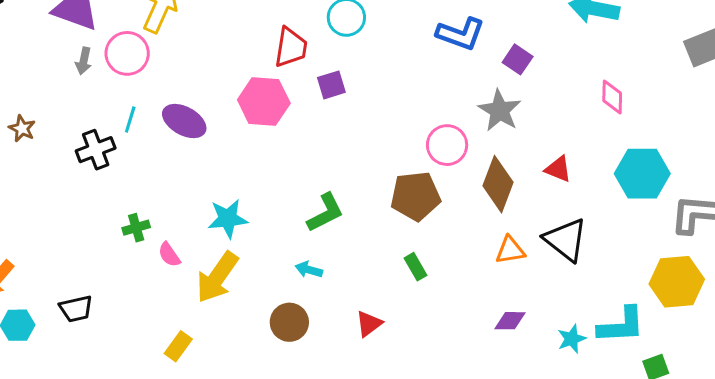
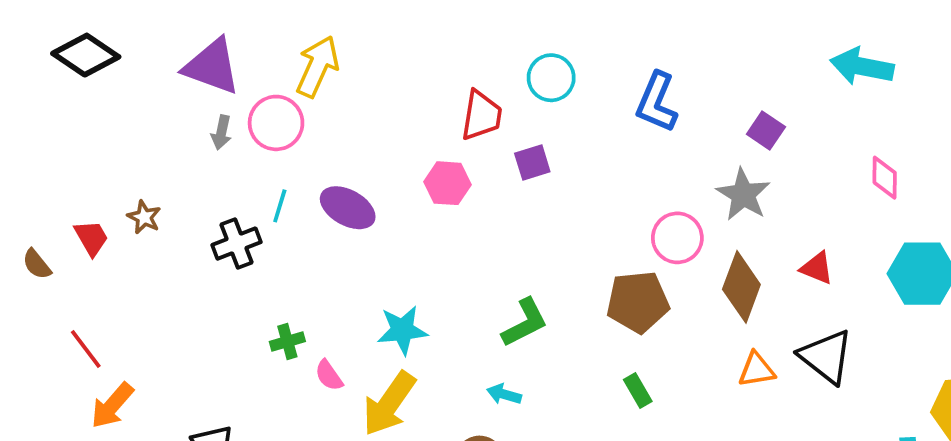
blue L-shape: (461, 34) -> (657, 102), moved, turned 93
pink hexagon: (264, 101) -> (448, 183), size x0.7

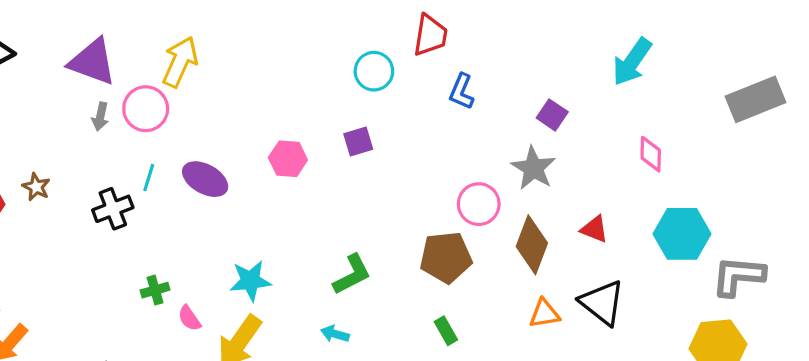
cyan arrow: (862, 66) -> (632, 62), turned -66
blue L-shape: (657, 102) -> (462, 92), size x0.7
red trapezoid: (481, 115) -> (430, 35), moved

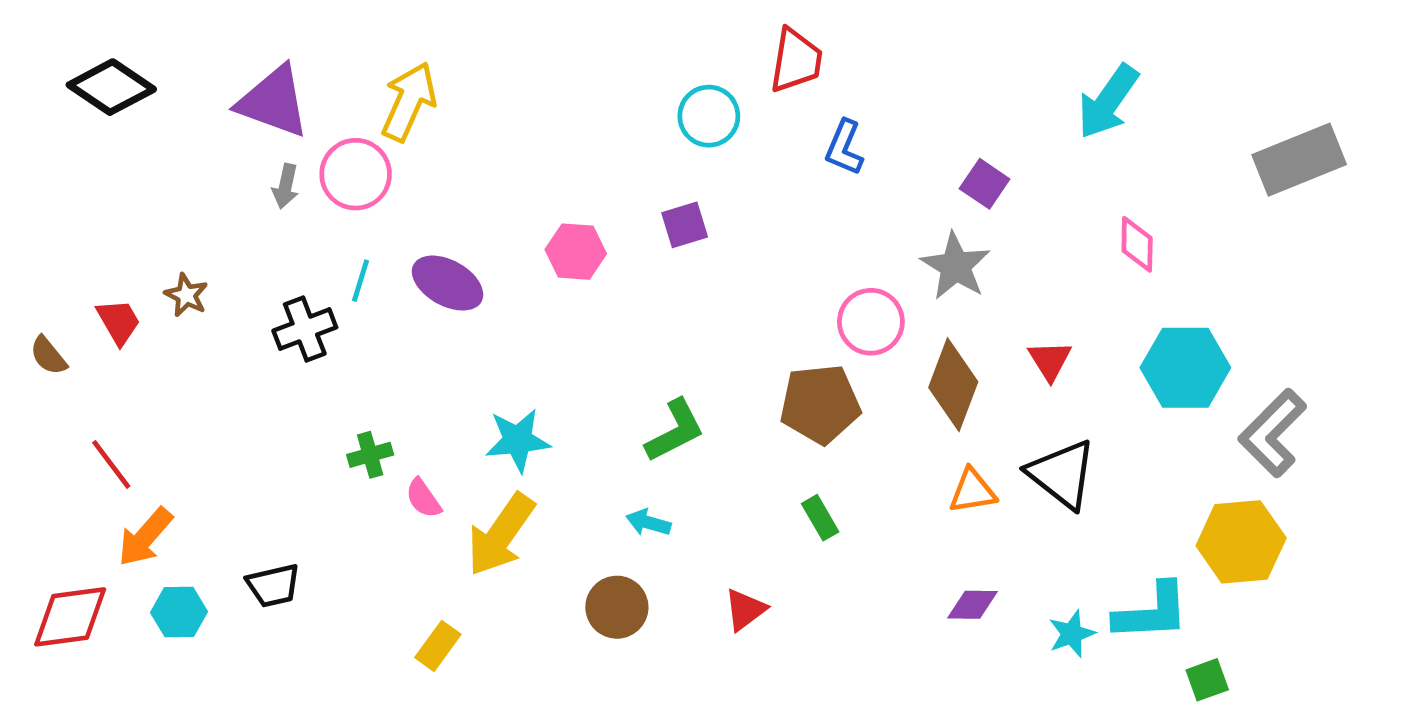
red triangle: (594, 229) -> (1050, 360), turned 36
gray L-shape: (738, 276) -> (1272, 433), turned -50

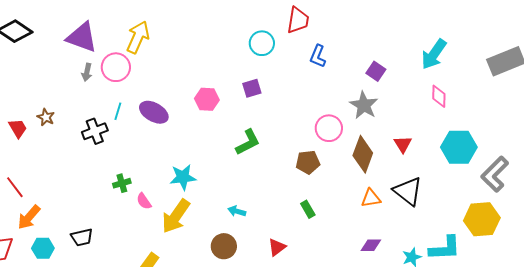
cyan arrow: (1108, 102) -> (434, 54), moved
brown pentagon: (820, 404) -> (308, 162), size x0.7
green L-shape: (675, 431) -> (248, 142), moved

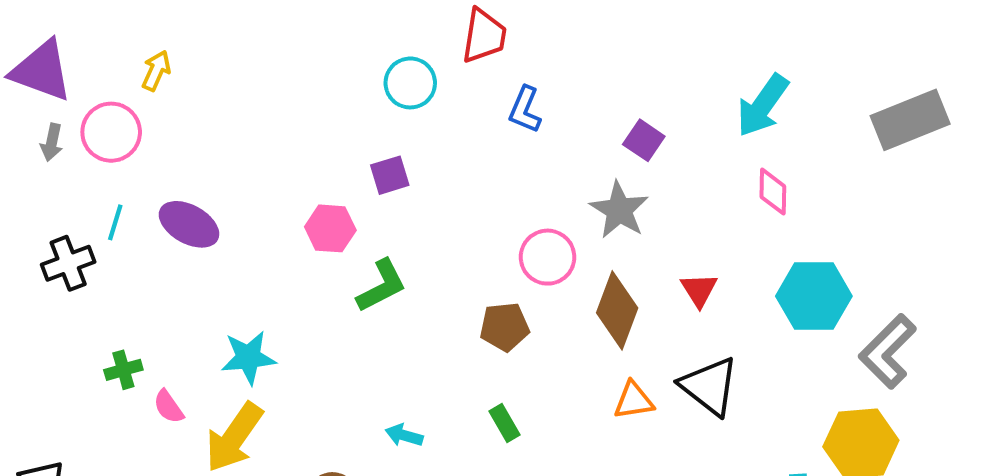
yellow arrow: (138, 37) -> (156, 71), size x0.6
pink hexagon: (207, 99) -> (330, 228), moved
cyan arrow: (237, 211) -> (404, 435), moved

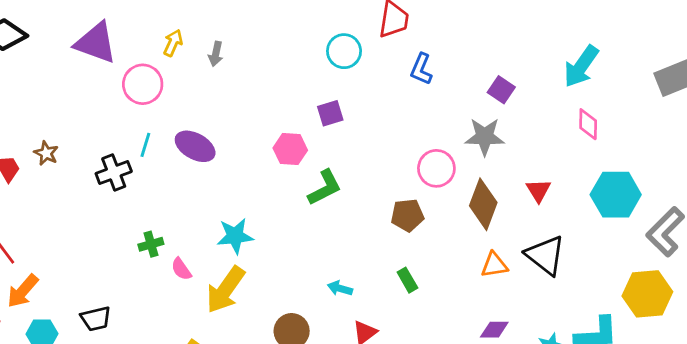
gray arrow: (52, 142) -> (216, 54), moved
gray star: (619, 210) -> (485, 137), turned -30

